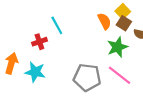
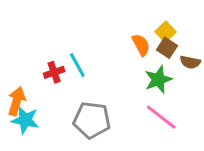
cyan line: (57, 25) -> (77, 65), moved
cyan star: (35, 72) -> (25, 120), moved
gray pentagon: (87, 77) -> (92, 120), moved

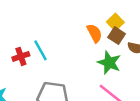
green star: (158, 80) -> (109, 63), turned -30

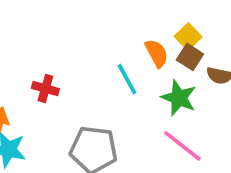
cyan line: (40, 50) -> (127, 79), moved
red cross: (21, 56) -> (45, 88), turned 35

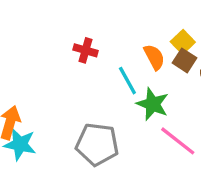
red cross: (45, 88) -> (85, 50), moved
green star: (179, 98) -> (153, 104), moved

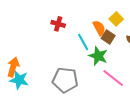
brown square: (184, 60) -> (108, 37), moved

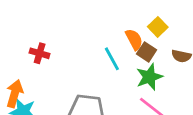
red cross: (58, 24) -> (40, 53), moved
green star: (98, 56) -> (149, 77), moved, turned 30

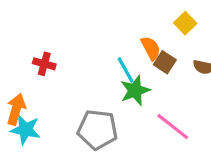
yellow square: (158, 27) -> (185, 23), moved
green star: (149, 77) -> (135, 90), moved

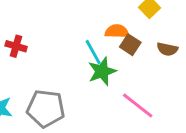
orange semicircle: (151, 48) -> (117, 31), turned -60
gray pentagon: (97, 130) -> (46, 108), moved

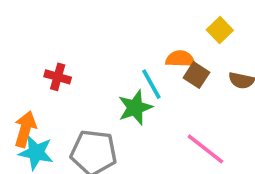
green star: (102, 71) -> (135, 108), moved

